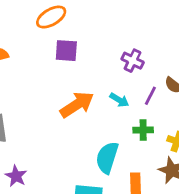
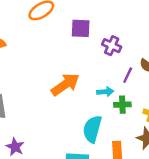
purple square: (66, 51) -> (81, 28), moved
cyan arrow: (119, 100) -> (105, 92), moved, turned -35

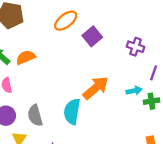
purple square: (81, 28) -> (92, 36), moved, turned -36
cyan semicircle: (92, 129) -> (72, 112), moved

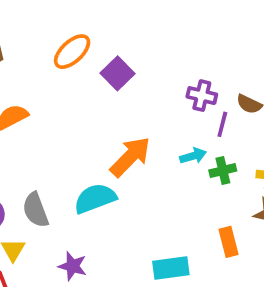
purple cross: (136, 47) -> (202, 96), moved
cyan semicircle: (72, 112) -> (95, 198), turned 65

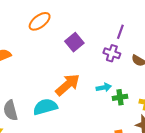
purple square: (117, 73) -> (74, 42), moved
purple line: (222, 124) -> (120, 32), moved

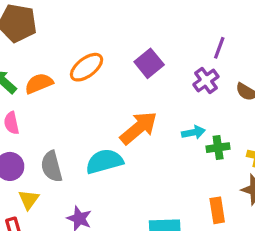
orange ellipse: (40, 21) -> (87, 67), moved
purple cross: (112, 53) -> (206, 80), turned 35

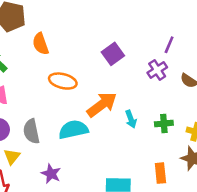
orange ellipse: (87, 67) -> (63, 81), moved, turned 48
orange semicircle: (39, 83) -> (41, 44), moved, turned -90
cyan arrow: (193, 132) -> (131, 119), moved, turned 78

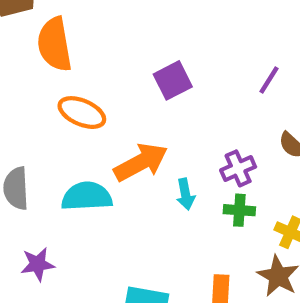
orange semicircle: (41, 44) -> (55, 44), size x1.4
purple cross: (157, 70) -> (238, 168), moved
purple star: (51, 174) -> (38, 264), turned 30

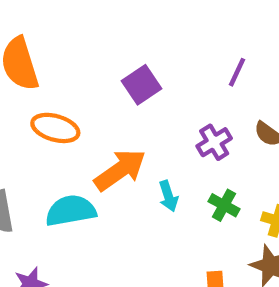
purple cross: (238, 168) -> (214, 142), moved
green cross: (239, 210) -> (224, 205), turned 32

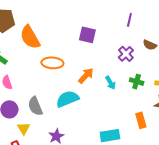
purple square: (142, 85) -> (87, 35), turned -30
orange arrow: (120, 170) -> (86, 76), size x0.7

